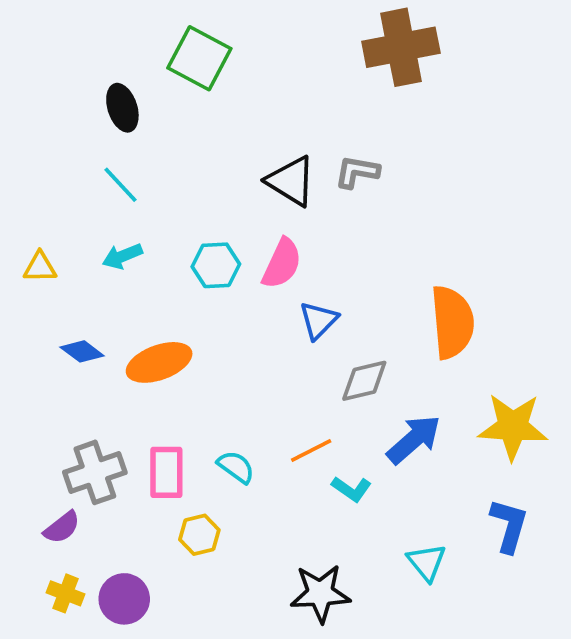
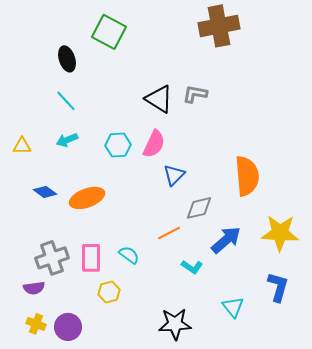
orange line: (311, 450) -> (169, 233), moved
purple semicircle: (62, 527) -> (34, 288), turned 30

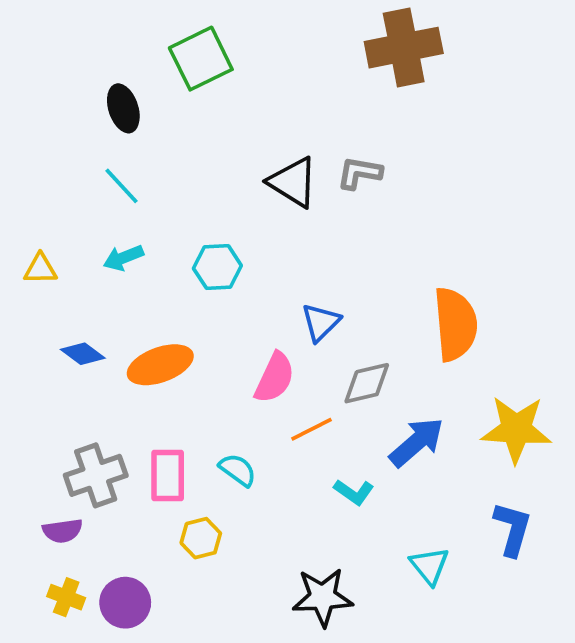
green square: (109, 32) -> (201, 59), turned 36
pink semicircle: (154, 144) -> (275, 378), moved

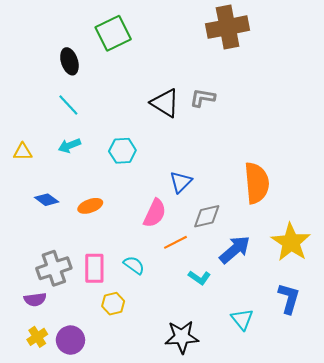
orange ellipse: (160, 365) -> (90, 206), size x0.7
yellow star: (516, 429) -> (291, 242), turned 30
yellow cross: (66, 597) -> (37, 337), turned 36

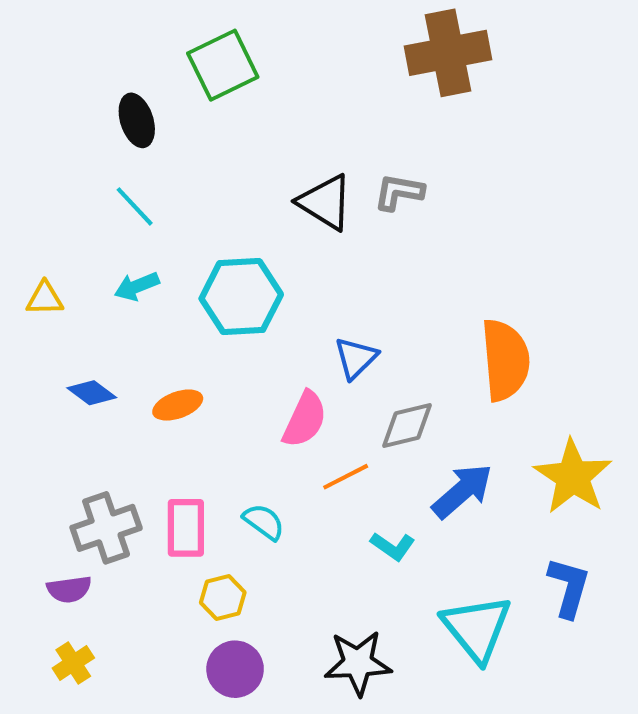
cyan hexagon: (122, 151) -> (241, 296), size x1.5
cyan triangle: (242, 319) -> (477, 628), size x1.6
purple circle: (70, 340) -> (235, 669), moved

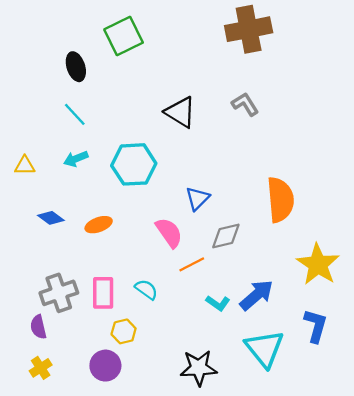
gray L-shape: (399, 192) -> (245, 104), moved, turned 48
pink semicircle: (305, 419) -> (169, 233), turned -60
blue arrow: (462, 491) -> (257, 295), moved
purple semicircle: (69, 589) -> (38, 327), turned 85
purple circle: (235, 669) -> (105, 366), moved

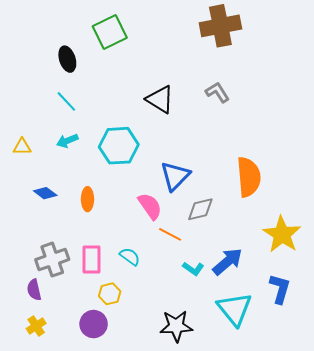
blue triangle: (197, 199) -> (175, 176), size x1.4
orange ellipse: (99, 225) -> (87, 199), turned -70
orange line: (192, 264) -> (170, 234), turned 55

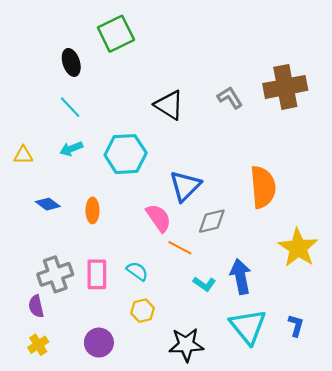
brown cross: (220, 26) -> (285, 87), moved
blue arrow: (228, 262) -> (241, 277), turned -60
blue L-shape: (280, 289) -> (296, 325), moved, size x0.7
yellow hexagon: (110, 294) -> (143, 311), moved

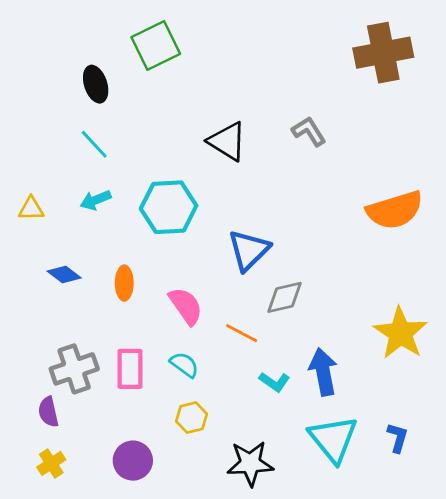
brown cross: (285, 87) -> (383, 53), moved
orange semicircle: (263, 187) -> (395, 210), moved, turned 78
pink semicircle: (159, 218) -> (186, 306), moved

